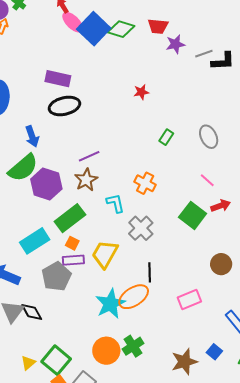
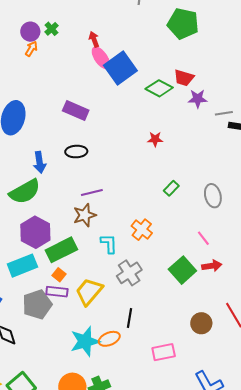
green diamond: (121, 29) -> (159, 88), moved
black ellipse: (64, 106) -> (76, 152), moved, size x0.7
purple hexagon: (46, 184) -> (35, 232), moved
orange ellipse: (134, 297) -> (109, 339), size x0.7

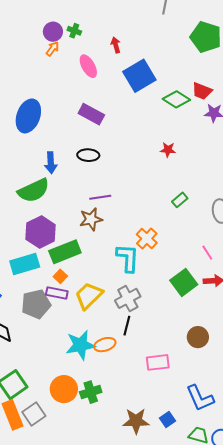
green cross: (52, 29) -> (74, 31), turned -32
pink ellipse: (101, 58) -> (88, 66), moved
cyan L-shape: (109, 244) -> (128, 258), moved, size x1.4
gray cross: (129, 273) -> (128, 298), moved

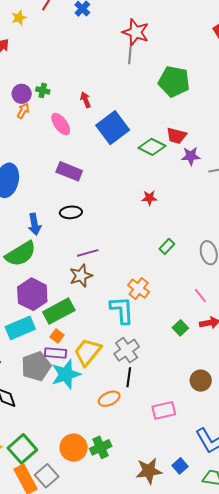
green square: (184, 282) -> (180, 328), size x0.6
cyan star: (80, 345) -> (66, 374), moved

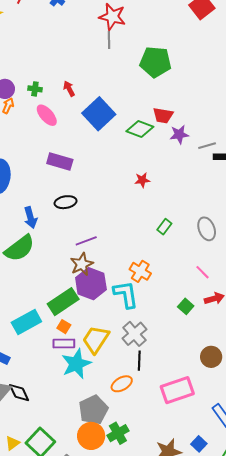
green cross: (43, 90) -> (35, 89), moved
purple hexagon: (32, 294) -> (91, 284), moved
gray pentagon: (36, 366) -> (93, 410), moved
pink rectangle: (164, 410) -> (177, 390), size x1.4

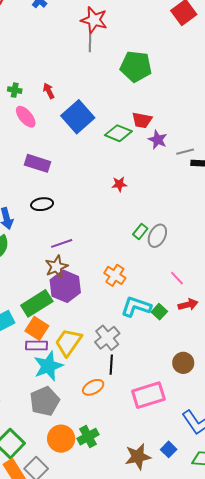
purple star: (179, 134) -> (158, 140), turned 30
gray ellipse: (207, 229) -> (157, 236), moved, turned 45
cyan L-shape: (126, 294) -> (136, 307), moved, turned -64
orange square: (64, 327) -> (37, 328), size x1.6
gray pentagon: (93, 410) -> (45, 401), moved

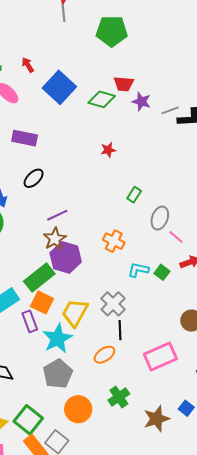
black ellipse: (42, 204) -> (34, 178), turned -30
gray ellipse: (157, 236) -> (160, 218), moved
cyan L-shape: (136, 307) -> (138, 270), size x0.7
purple rectangle: (36, 345) -> (30, 321), moved, turned 75
green cross: (88, 437) -> (119, 397), moved

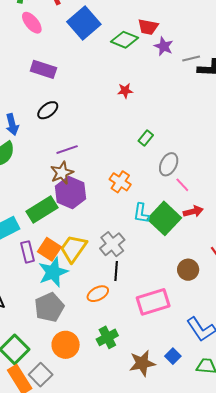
cyan L-shape: (138, 270) -> (141, 213), turned -100
green square: (162, 272) -> (164, 218), size x2.0
orange square: (42, 302) -> (49, 249), moved

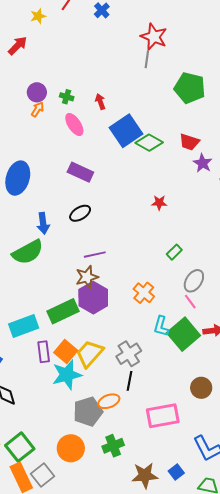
green diamond: (124, 40) -> (149, 143), moved
pink line: (182, 185) -> (190, 302), moved
gray pentagon: (49, 307) -> (88, 412), moved

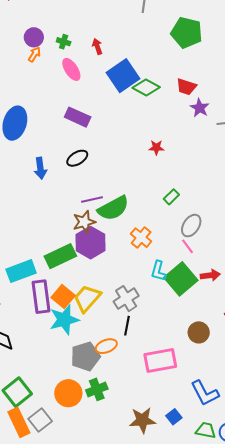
green semicircle: (28, 252) -> (113, 208), moved
purple rectangle: (44, 352) -> (41, 297), size x1.5
green cross: (113, 446) -> (97, 389), moved

